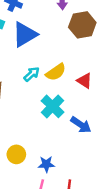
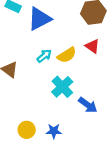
red triangle: (84, 81) -> (92, 46), moved
blue star: (46, 164) -> (54, 131), moved

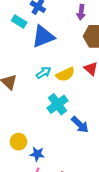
blue star: (54, 131) -> (37, 154), moved

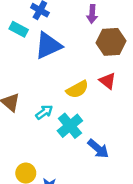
cyan arrow: (44, 73) -> (44, 112), moved

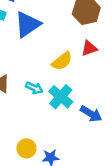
red triangle: (108, 81) -> (89, 48), turned -48
cyan arrow: (44, 112) -> (34, 88), turned 72

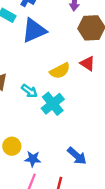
red triangle: (89, 48) -> (88, 63), turned 42
blue arrow: (91, 114) -> (77, 156), moved

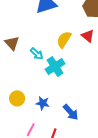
yellow semicircle: (60, 71) -> (64, 40), turned 144
blue star: (33, 159) -> (43, 103), moved

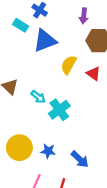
yellow semicircle: (64, 40) -> (69, 65), moved
yellow circle: (17, 98) -> (19, 148), size x1.5

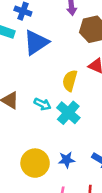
yellow semicircle: (69, 65) -> (70, 81), moved

